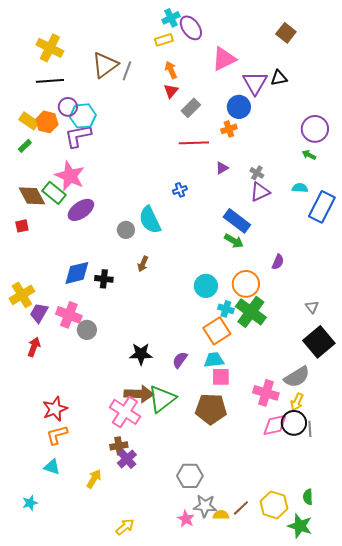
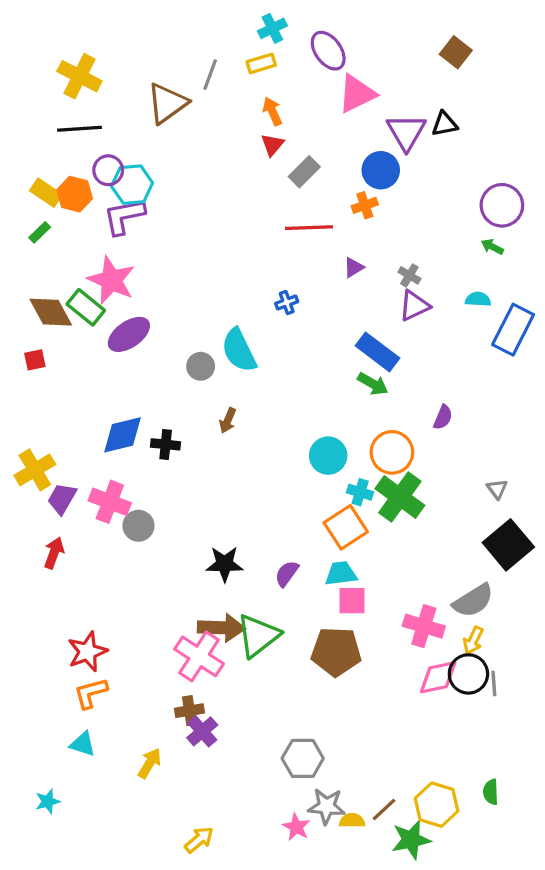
purple ellipse: (191, 28) -> (328, 51), moved
gray line: (127, 71) -> (210, 75), moved
green star: (300, 526) -> (411, 840), moved, turned -30

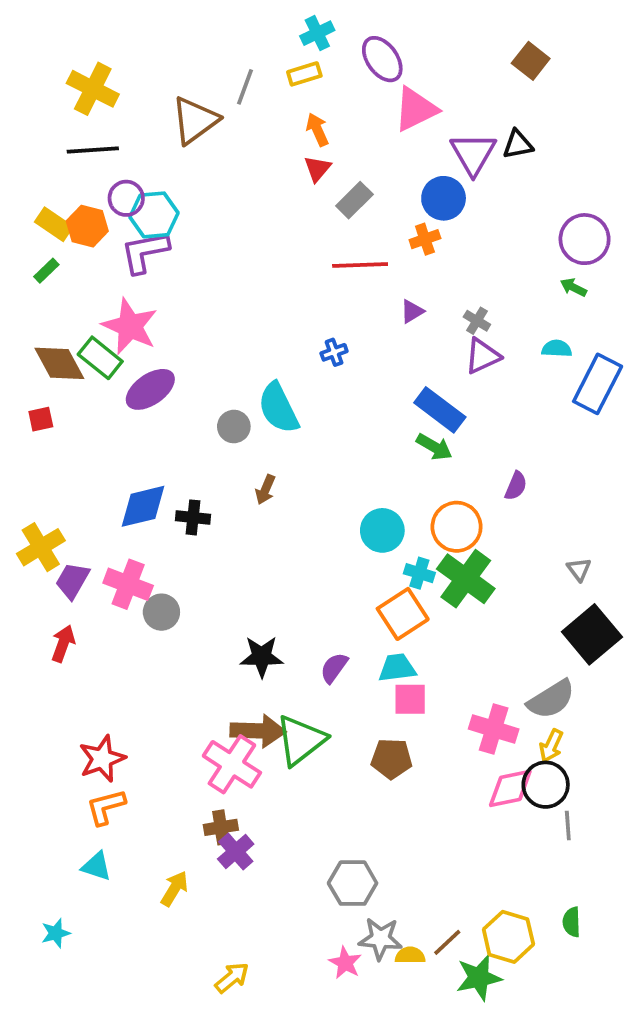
brown pentagon: (336, 652) -> (392, 759), size x0.7
gray line: (494, 684) -> (568, 825), moved

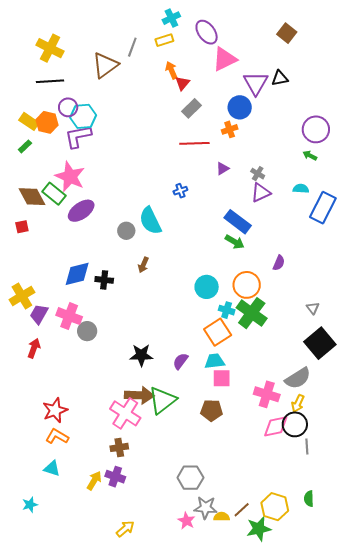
red triangle: (317, 169) -> (182, 83), moved
orange L-shape: (106, 807) -> (57, 436), turned 45
purple cross: (236, 851) -> (115, 477), moved, turned -30

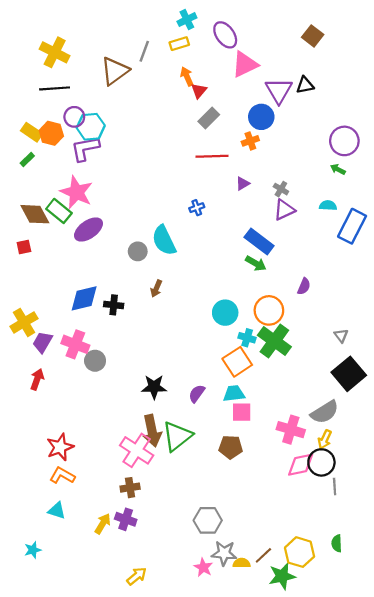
brown arrow: (139, 395) -> (152, 431), turned 76

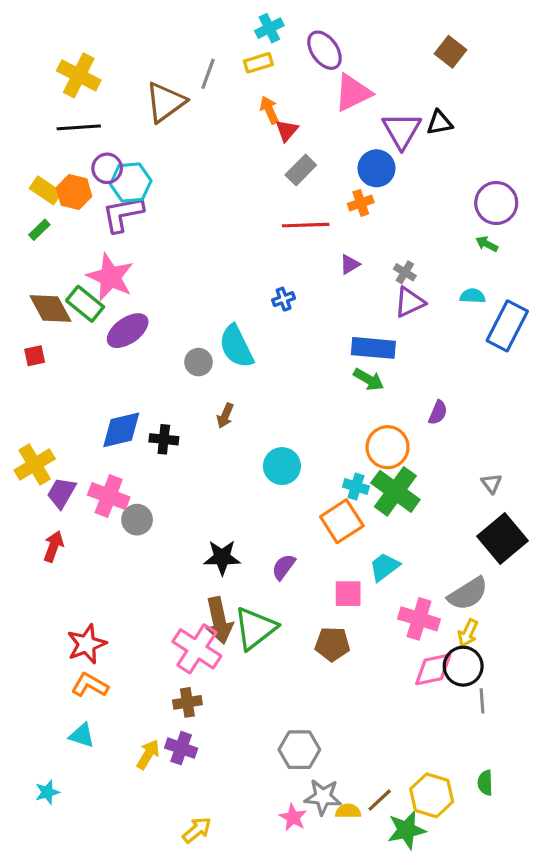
blue rectangle: (259, 242) -> (373, 348), turned -32
cyan circle: (225, 313) -> (282, 466), moved
cyan trapezoid: (234, 394) -> (384, 567), moved, turned -30

